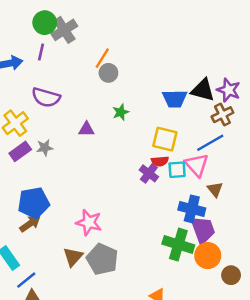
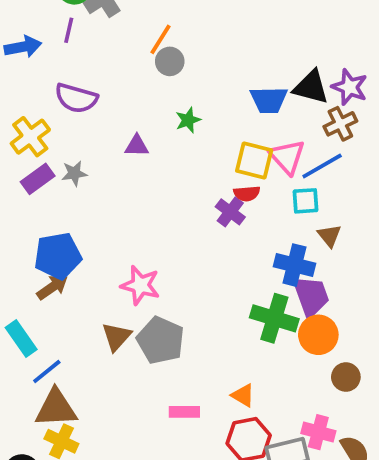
pink triangle: (197, 165) -> (287, 157), moved
cyan square: (177, 170) -> (306, 201), moved
brown circle: (231, 275) -> (346, 377), moved

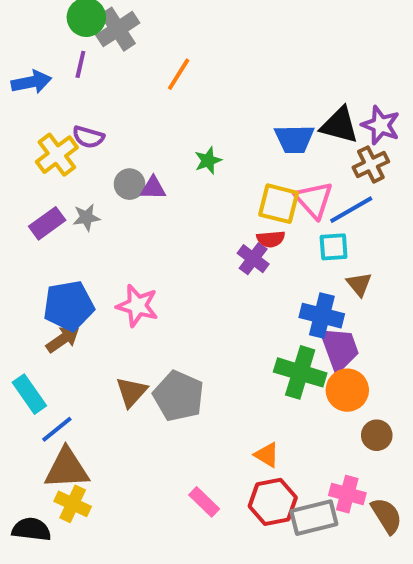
gray circle: (170, 61) -> (130, 184), moved
purple semicircle: (76, 98) -> (88, 137), size x0.7
yellow cross: (30, 137) -> (57, 155), moved
pink star: (140, 285) -> (137, 306), moved
pink rectangle: (184, 412) -> (204, 502), moved, turned 44

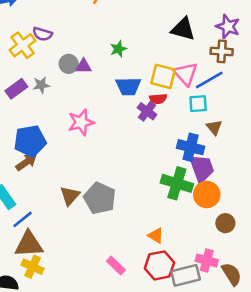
black triangle: (339, 125) -> (183, 29), moved
blue trapezoid: (294, 139) -> (128, 86), moved
brown cross: (371, 164) -> (222, 51), turned 30
pink star: (137, 306) -> (81, 122), moved, turned -30

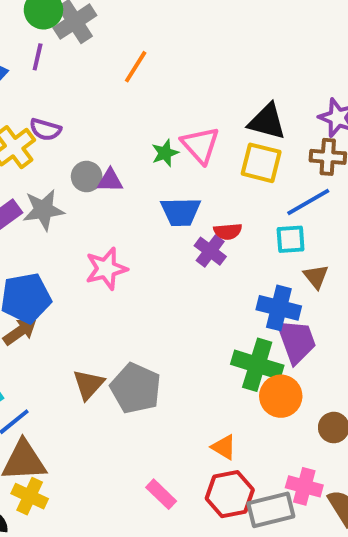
pink triangle: (186, 74) -> (200, 145), moved
yellow square: (163, 76) -> (261, 163), moved
gray star: (41, 85) -> (43, 210), size x1.5
orange circle: (207, 195) -> (281, 396), moved

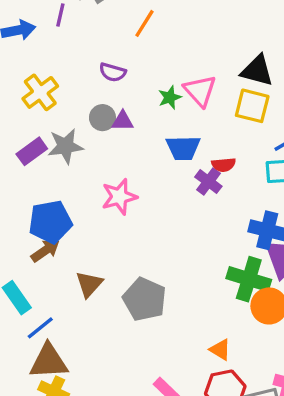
purple semicircle: (45, 129) -> (113, 72), moved
brown triangle: (89, 384) -> (89, 284), moved

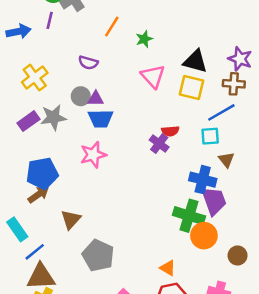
green star: (170, 97) -> (144, 39), moved
blue trapezoid: (183, 148) -> (101, 119), moved
gray pentagon: (145, 299) -> (98, 256), moved

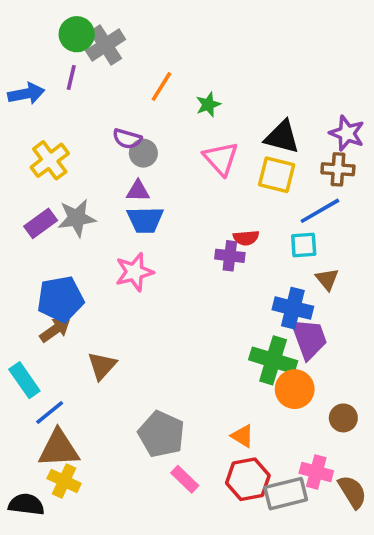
gray circle: (81, 96) -> (143, 153), moved
purple cross: (159, 144) -> (230, 256), turned -30
gray pentagon: (98, 256) -> (161, 434), moved

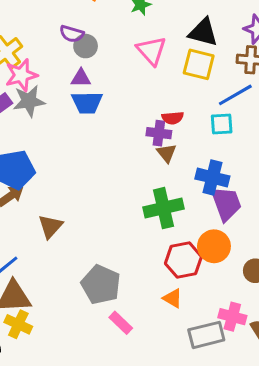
pink star: (134, 272) -> (21, 75), moved
brown triangle: (327, 279) -> (167, 153), moved
green cross: (273, 360) -> (164, 208), moved, turned -30
orange triangle: (242, 436) -> (173, 298), moved
red hexagon: (248, 479) -> (183, 260), moved

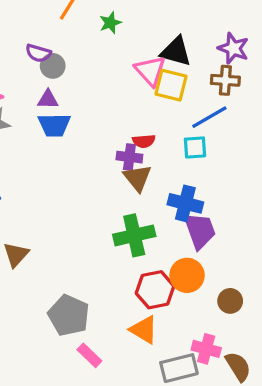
pink triangle: (151, 51) -> (150, 71), moved
brown triangle: (167, 153) -> (137, 178), size x1.4
orange triangle: (173, 298) -> (144, 330), size x1.4

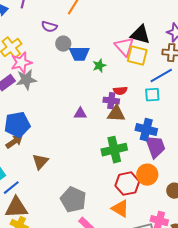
green star: (110, 23) -> (99, 66), moved
purple semicircle: (38, 53) -> (49, 27), moved
purple triangle: (48, 99) -> (80, 114), moved
blue trapezoid: (54, 125) -> (79, 54), moved
brown triangle: (137, 178) -> (116, 114), turned -48

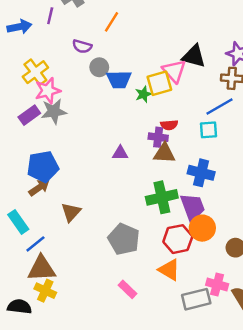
yellow square: (137, 56) -> (159, 83), moved, turned -30
purple trapezoid: (155, 147) -> (193, 207), moved
gray pentagon: (73, 200) -> (124, 239), moved

